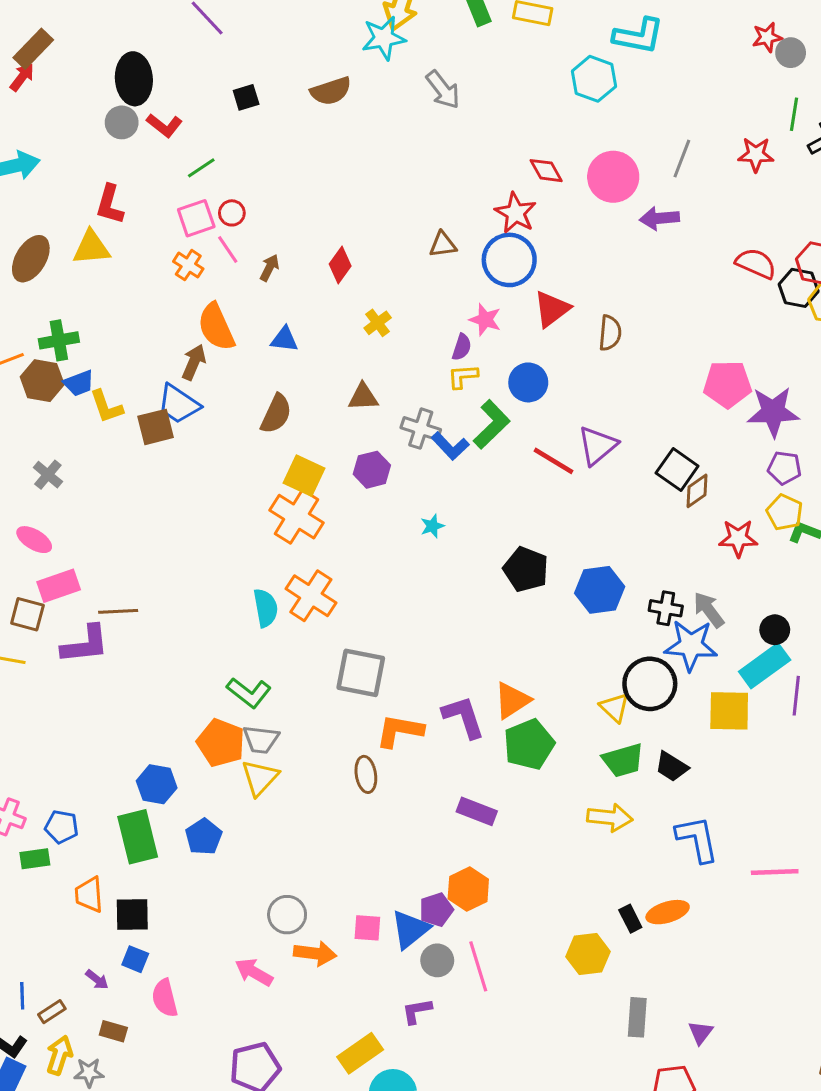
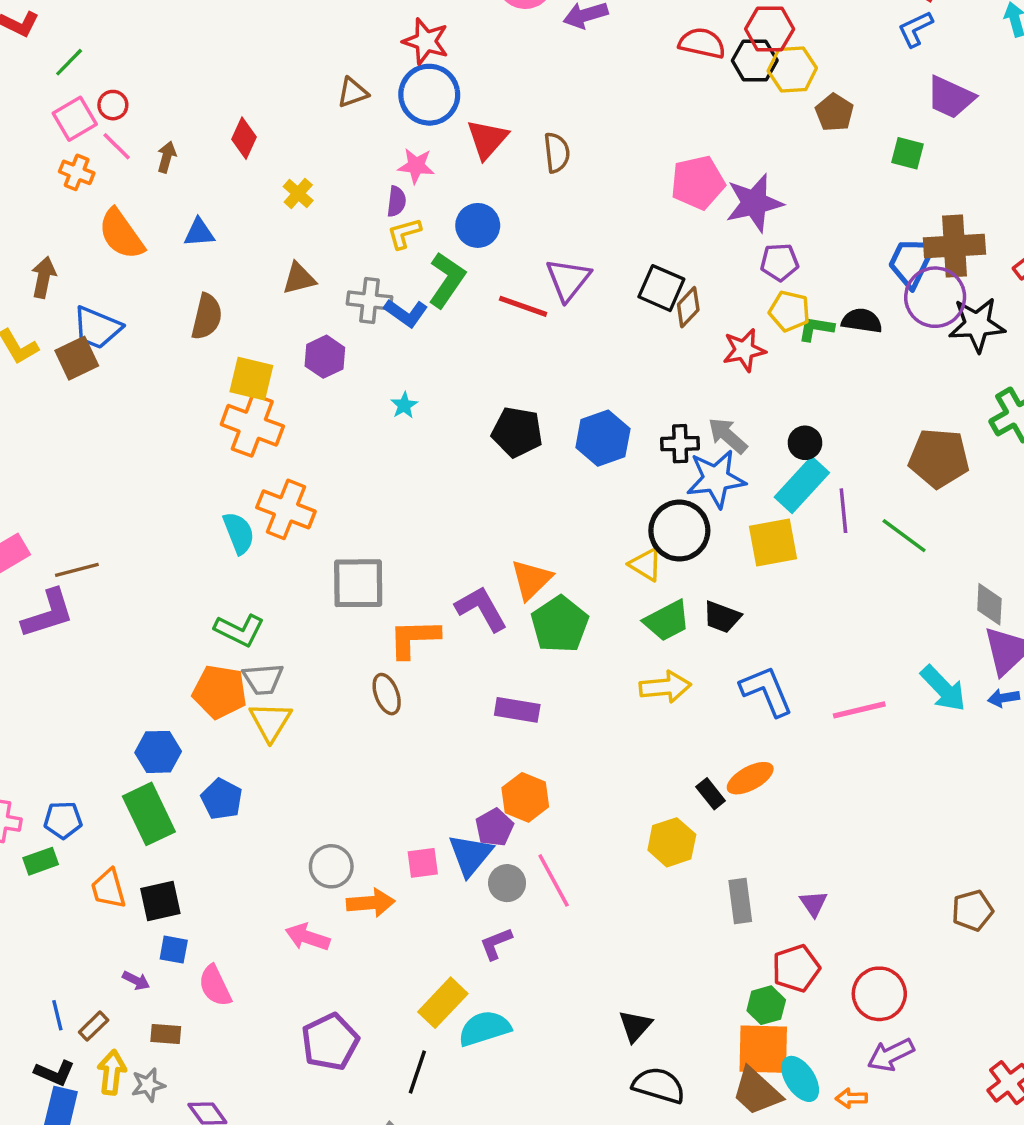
brown arrow: (194, 362) -> (44, 277), moved

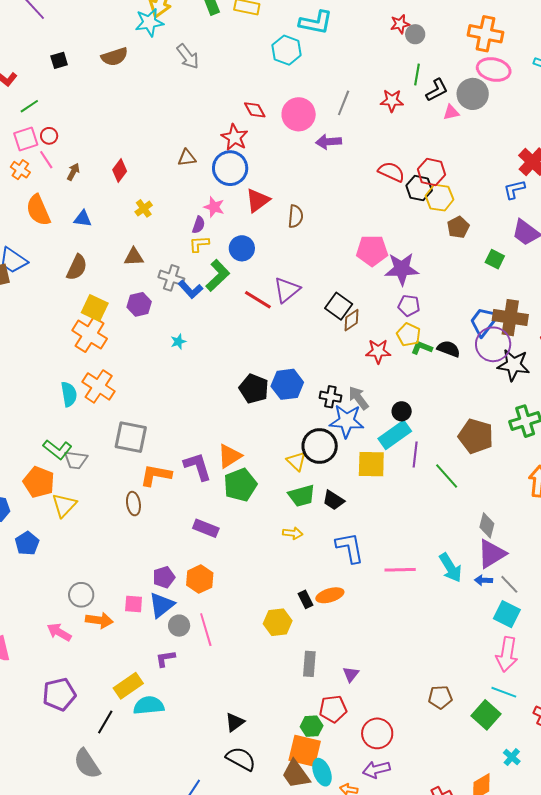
black pentagon: (517, 432) -> (254, 389), moved
gray trapezoid: (263, 679) -> (76, 460), moved
yellow arrow: (665, 687) -> (293, 533), size x0.7
purple pentagon: (494, 827) -> (164, 577), moved

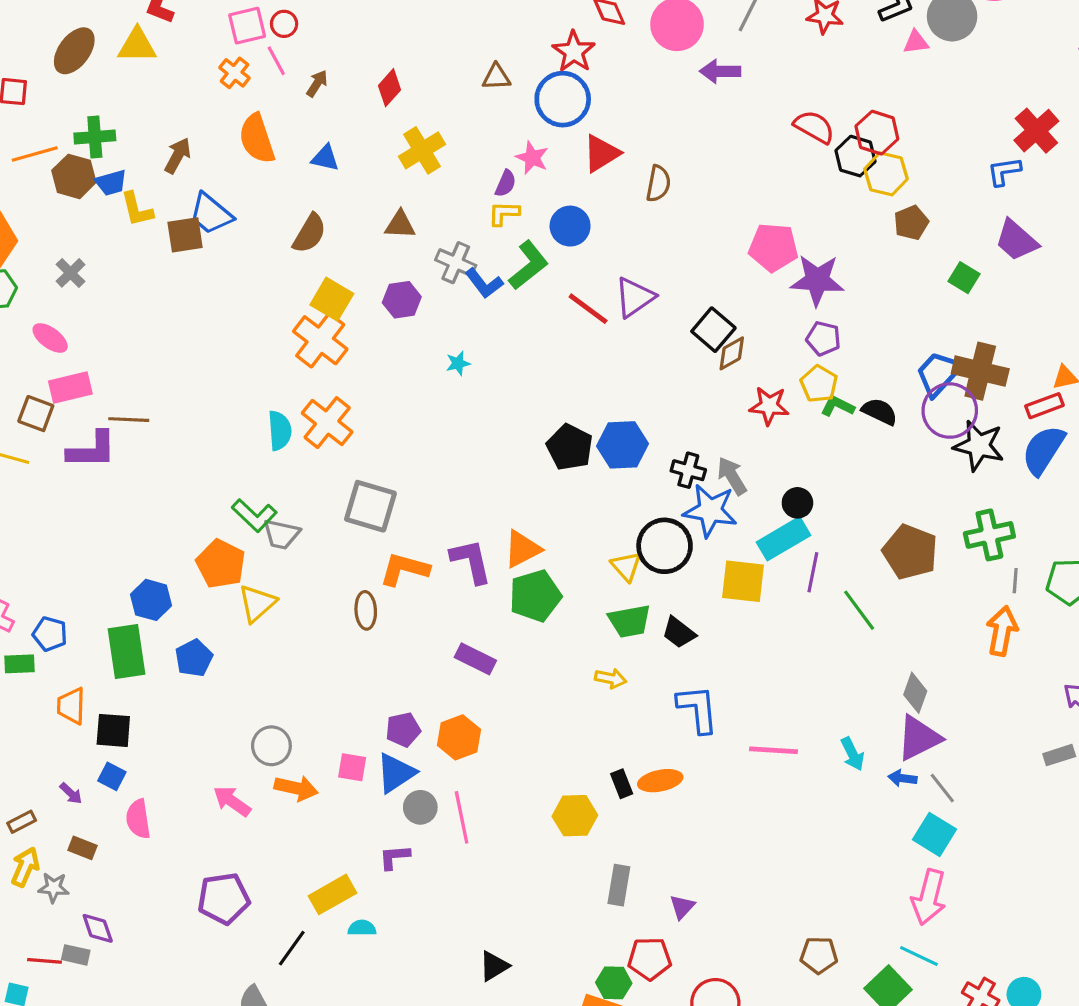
yellow cross: (144, 208) -> (422, 150), size x1.6
cyan arrow: (450, 568) -> (853, 754), size x0.7
cyan semicircle: (149, 705) -> (362, 928), size x0.6

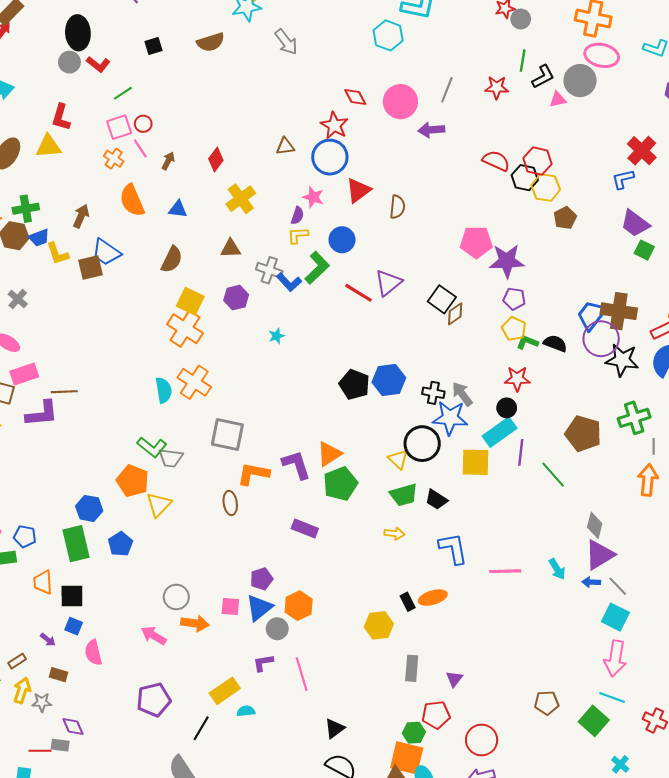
green square: (964, 278) -> (644, 250), moved
red star: (769, 406) -> (517, 379), moved
orange hexagon: (459, 737) -> (299, 606), moved
pink line: (462, 817) -> (302, 674), moved

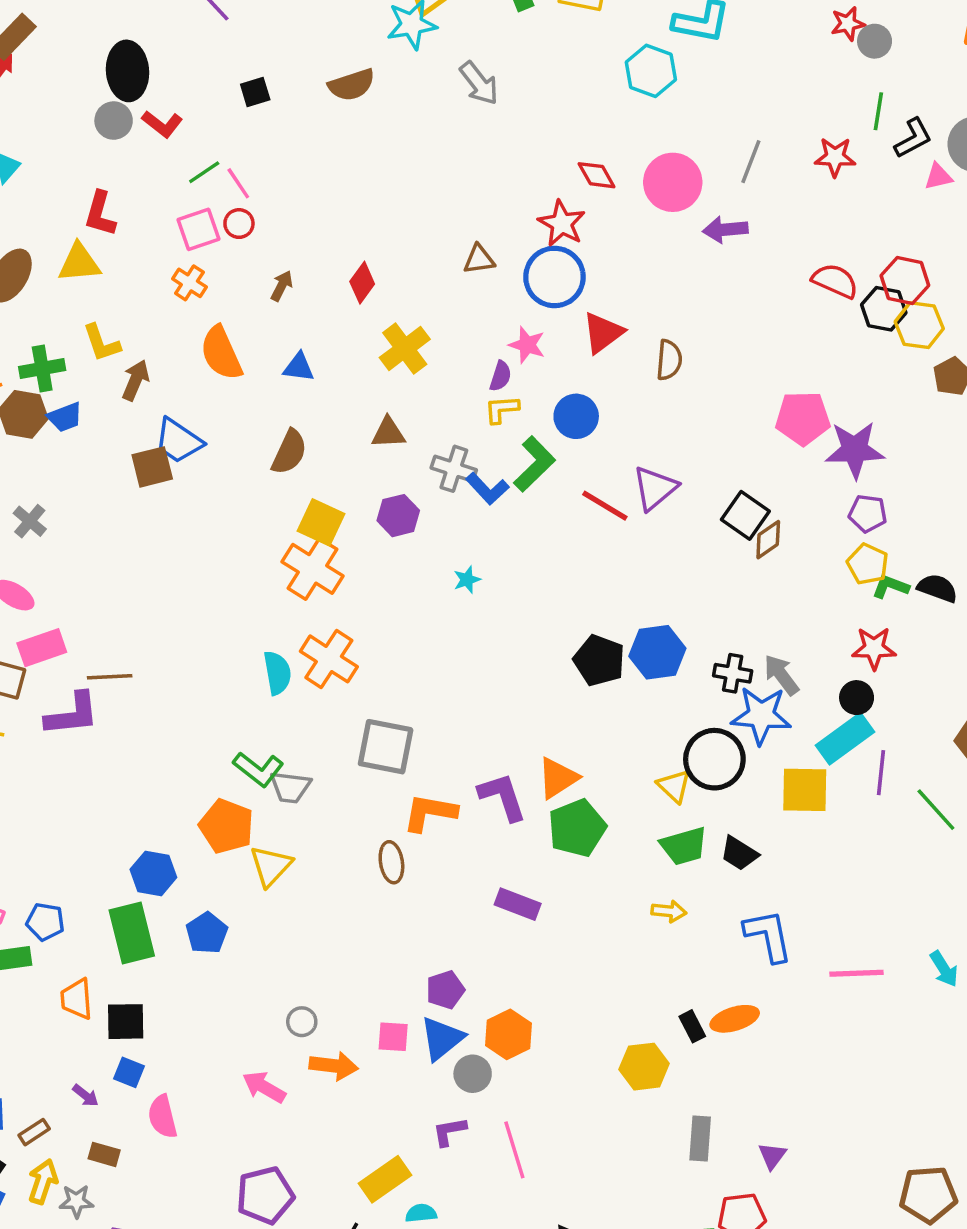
pink line: (140, 148) -> (238, 183), moved
yellow L-shape: (57, 254) -> (102, 343), moved
gray circle: (176, 597) -> (302, 1022), size x0.7
brown pentagon: (547, 703) -> (928, 1195), size x1.4

